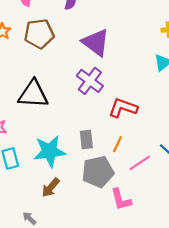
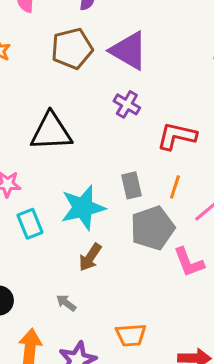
brown pentagon: (39, 34) -> (72, 49), moved
purple cross: (90, 81) -> (127, 104), size x0.7

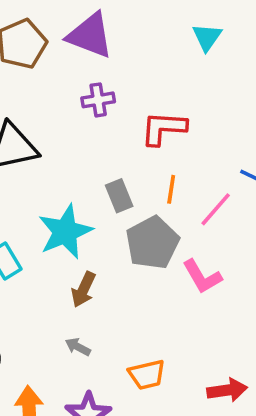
purple cross: (127, 104) -> (98, 100), turned -30
gray arrow: (66, 303) -> (78, 347), moved

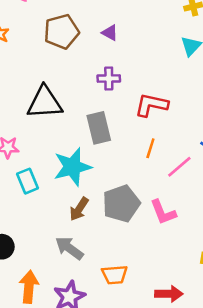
purple triangle: (90, 35) -> (110, 33), size x0.5
gray rectangle: (119, 196) -> (99, 128), moved, size x1.4
gray pentagon: (152, 243) -> (121, 204), moved
gray arrow: (78, 347) -> (69, 248), size x1.6

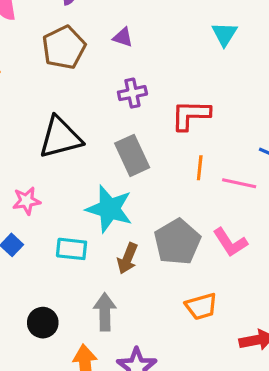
cyan star: (72, 167) -> (109, 209), turned -30
pink line: (179, 167) -> (239, 183), turned 64
cyan rectangle: (28, 181) -> (72, 249), moved, turned -50
gray arrow: (69, 248) -> (105, 312), moved, turned 64
orange trapezoid: (115, 275) -> (201, 306), moved

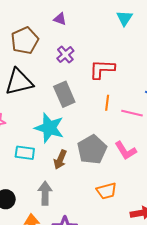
brown pentagon: (64, 47) -> (25, 41), moved
purple cross: (132, 93) -> (65, 55), turned -30

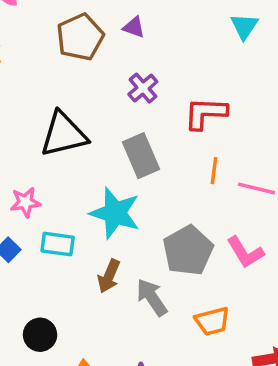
brown pentagon: (25, 41) -> (80, 37), moved
cyan rectangle: (25, 153) -> (58, 244), moved
brown arrow: (60, 160) -> (109, 276), moved
gray arrow: (45, 193) -> (152, 297), moved, turned -35

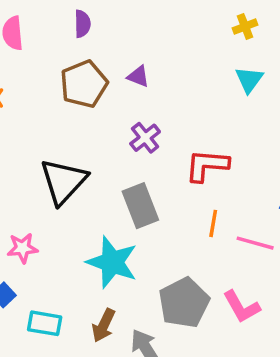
black triangle: (64, 134) -> (63, 181), turned -36
cyan rectangle: (58, 244) -> (45, 323), moved

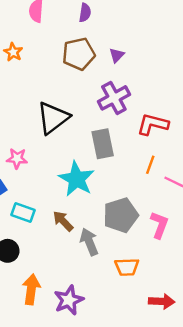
purple triangle: (138, 76) -> (117, 55), turned 42
purple cross: (145, 138) -> (114, 98), size x1.5
pink L-shape: (241, 307) -> (159, 225), turned -140
brown arrow: (104, 325) -> (63, 221), turned 100

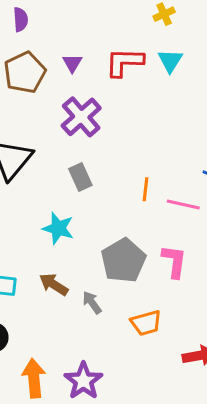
red L-shape: (153, 124) -> (124, 62), moved
gray rectangle: (103, 144) -> (80, 177), size x0.7
cyan star: (77, 179) -> (58, 228), size x0.7
gray arrow: (89, 242) -> (92, 303), size x0.7

